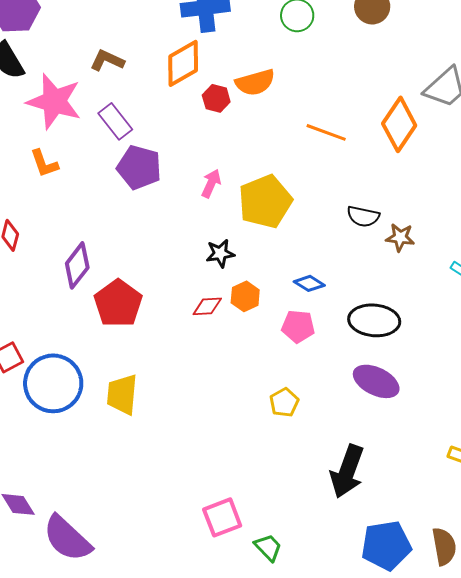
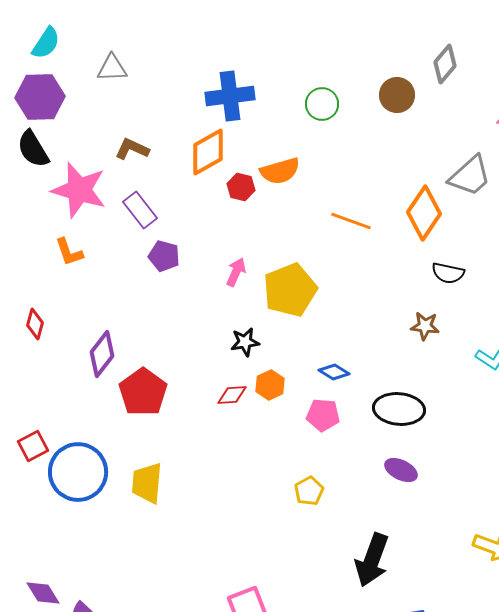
purple pentagon: (139, 167) -> (164, 256), size x0.7
black semicircle: (363, 216) -> (448, 273), moved
purple ellipse: (376, 381) -> (401, 470), size x0.7

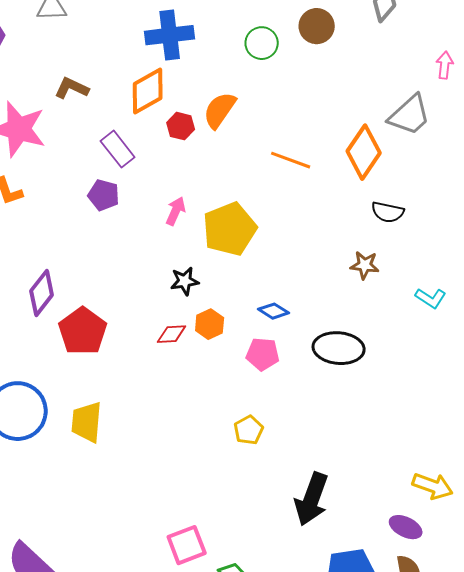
brown circle: (397, 95) -> (317, 26), moved
orange semicircle: (280, 171) -> (220, 110), turned 141
purple rectangle: (140, 210) -> (118, 149), moved
purple ellipse: (401, 470) -> (406, 527), moved

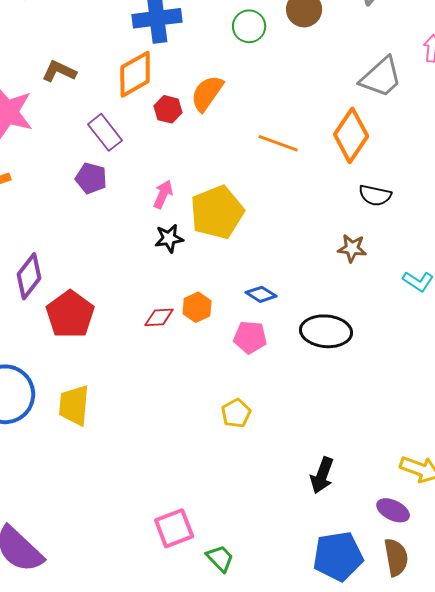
gray trapezoid: (410, 115) -> (381, 77), moved
black star: (185, 281) -> (169, 238), moved
black arrow: (312, 499) -> (322, 475), moved, size x0.7

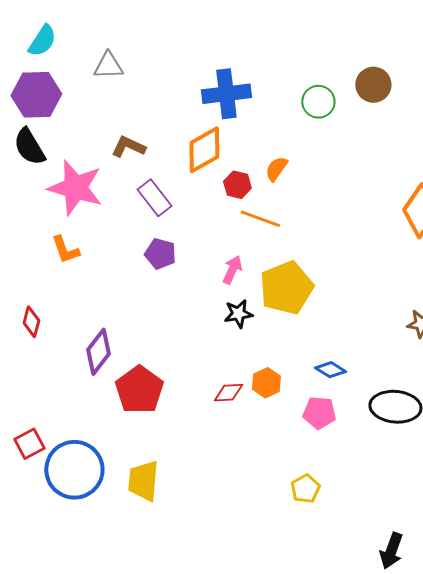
orange semicircle: (207, 93) -> (276, 169), size x0.7
purple rectangle: (105, 132) -> (154, 198), moved
orange line: (278, 143) -> (260, 219), moved

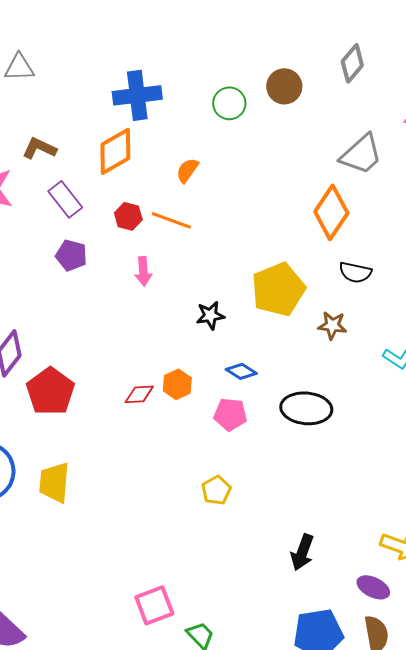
red hexagon: (237, 185) -> (128, 216), moved
pink arrow: (232, 270) -> (143, 271), turned 152
yellow pentagon: (286, 288) -> (278, 289), moved
black star: (238, 314) -> (210, 315), moved

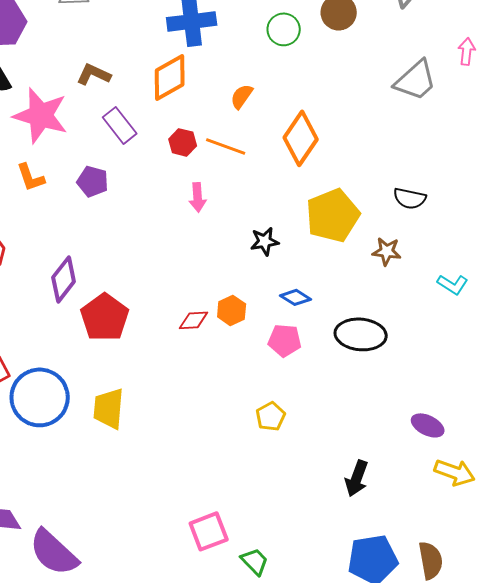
orange diamond: (331, 212) -> (301, 138), moved
purple pentagon: (71, 255) -> (93, 181), moved
purple ellipse: (373, 587) -> (428, 425), moved

